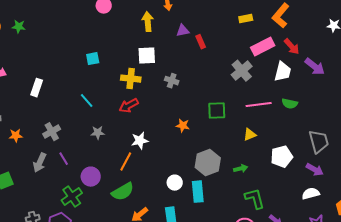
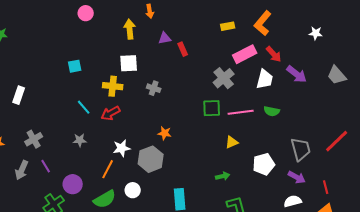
cyan line: (87, 101) -> (84, 107), moved
green square: (217, 111) -> (212, 108), moved
gray hexagon: (208, 163) -> (151, 159), moved
white circle: (175, 183) -> (133, 190), moved

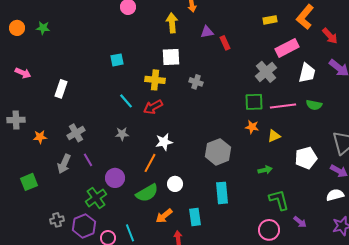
red arrow: (274, 54) -> (330, 36), moved
orange star: (165, 133) -> (252, 127), moved
gray hexagon: (151, 159) -> (218, 152), moved

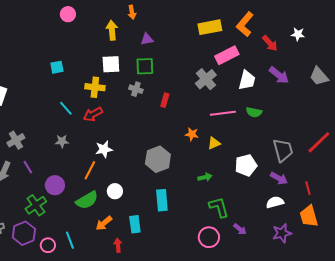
yellow rectangle: (270, 20) -> (210, 27), size x1.6
red rectangle: (225, 43) -> (165, 100), moved, turned 40
green square: (254, 102) -> (145, 66), moved

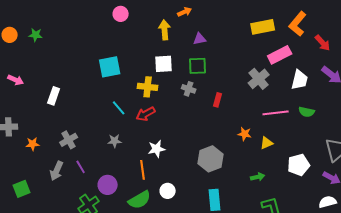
orange arrow: (132, 12) -> (185, 12), turned -104
cyan square: (57, 67) -> (110, 67), size x1.6
orange line: (90, 170) -> (143, 170), turned -36

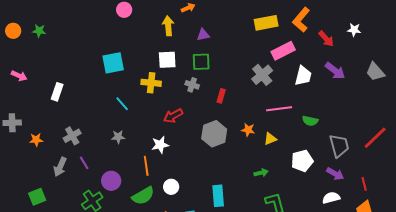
green semicircle: (307, 112) -> (310, 121), moved
red arrow: (146, 114) -> (173, 116), moved
gray hexagon: (211, 159) -> (214, 134), moved
green square: (22, 189) -> (37, 197), moved

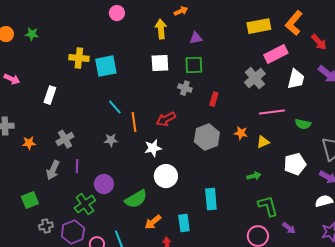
yellow cross: (151, 83) -> (79, 58), moved
purple line: (84, 163) -> (77, 166), turned 32
orange line: (146, 166) -> (134, 122), moved
white circle: (171, 187) -> (166, 176), moved, size x1.5

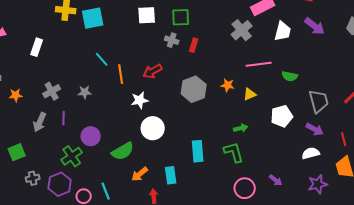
red rectangle: (214, 99) -> (194, 45), moved
gray star: (111, 140) -> (85, 92), moved
green L-shape: (268, 206) -> (234, 152), moved

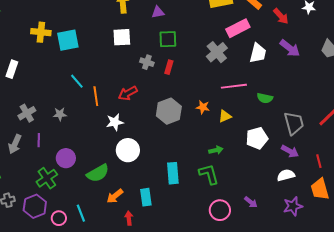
green square: (181, 17) -> (168, 39), moved

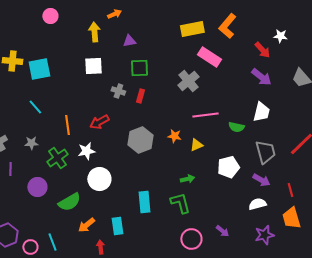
red arrow: (281, 16) -> (262, 50), moved
pink rectangle: (238, 28) -> (209, 57), turned 60
white trapezoid: (258, 53) -> (261, 112), moved
cyan line: (77, 81) -> (35, 107), moved
green cross: (47, 178) -> (57, 158), moved

